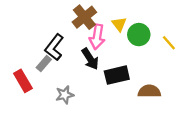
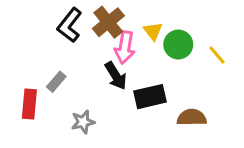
black L-shape: (54, 47) -> (70, 25), moved
red rectangle: (23, 81) -> (29, 104), turned 35

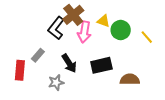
black L-shape: (70, 25) -> (56, 28), moved
yellow triangle: (153, 31) -> (103, 21), turned -32
black arrow: (116, 76) -> (69, 63), moved

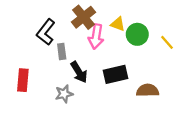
black L-shape: (56, 28) -> (46, 32), moved
gray rectangle: (38, 55) -> (62, 51), moved, turned -48

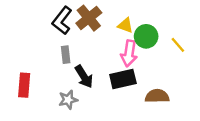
black L-shape: (46, 32) -> (62, 20), moved
pink arrow: (96, 37) -> (129, 53), moved

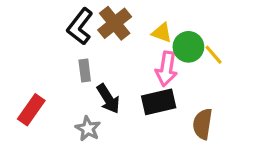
yellow line: (178, 45) -> (214, 55), moved
red rectangle: (24, 85) -> (31, 110), turned 30
brown semicircle: (157, 96) -> (203, 124), turned -80
gray star: (68, 100) -> (88, 129), turned -30

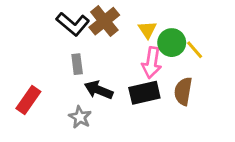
black L-shape: (80, 26) -> (73, 24), turned -88
yellow triangle: (162, 33) -> (147, 30), turned 36
black arrow: (108, 99) -> (99, 90), turned 144
brown semicircle: (203, 124) -> (183, 91), moved

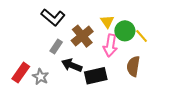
brown cross: (104, 21) -> (82, 36), moved
gray rectangle: (77, 64) -> (56, 46), turned 40
black rectangle: (144, 93) -> (96, 76), moved
gray star: (80, 117) -> (41, 77), moved

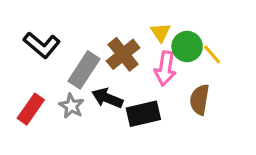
black L-shape: (53, 17) -> (42, 45), moved
gray rectangle: (56, 46) -> (84, 70), size x1.6
gray star: (41, 77) -> (71, 106), moved

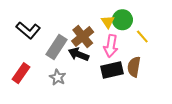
green circle: (187, 47) -> (122, 20), moved
black arrow: (107, 98) -> (78, 54), moved
gray star: (71, 106) -> (58, 77), moved
black rectangle: (143, 114) -> (112, 70), moved

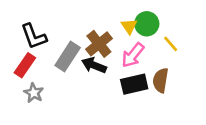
black L-shape: (28, 30) -> (34, 36), turned 30
pink arrow: (111, 46) -> (133, 55), turned 30
red rectangle: (21, 73) -> (25, 65), moved
gray star: (58, 77) -> (34, 93), moved

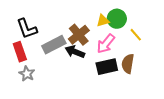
yellow triangle: (129, 26) -> (103, 21), turned 48
gray rectangle: (68, 56) -> (54, 45), turned 30
red rectangle: (25, 65) -> (20, 52), turned -54

